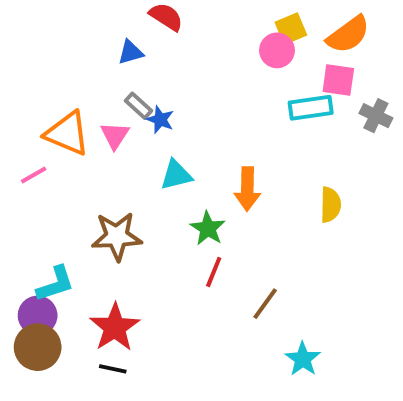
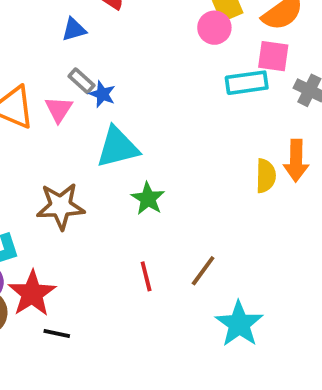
cyan triangle: (176, 175) -> (118, 147), size x1.4
orange arrow: (247, 189) -> (296, 161), moved
red line: (214, 272) -> (146, 276), moved, turned -36
red star: (115, 327) -> (32, 294), moved
cyan star: (303, 359) -> (239, 324), size x1.4

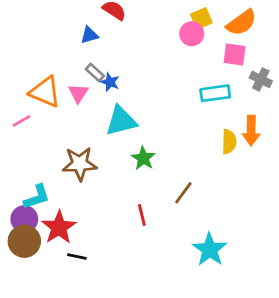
cyan rectangle: (247, 83) -> (215, 93), moved
brown line: (203, 271) -> (183, 193), moved

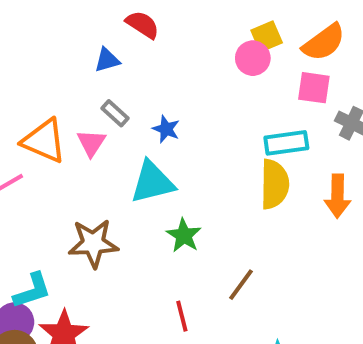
blue star: (110, 82) -> (166, 129), moved
yellow semicircle: (229, 142) -> (274, 184), moved, size x1.4

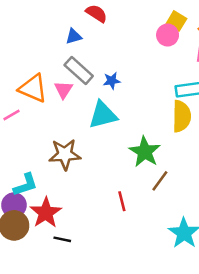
yellow square: (267, 36) -> (176, 21), turned -36
gray rectangle: (115, 113) -> (79, 71), size x1.6
blue star: (166, 129) -> (112, 81), turned -30
green star: (184, 235) -> (145, 152), moved, size x1.4

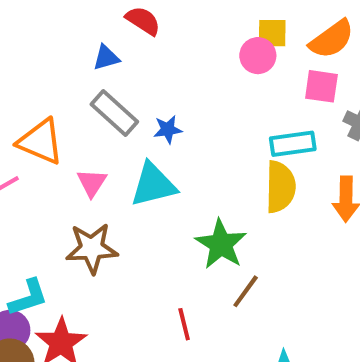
yellow square: (176, 21) -> (272, 33), turned -30
pink triangle: (63, 90) -> (92, 183), moved

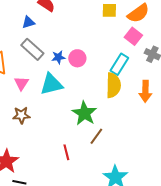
pink circle: (258, 56) -> (77, 58), moved
pink square: (321, 86) -> (133, 36), turned 30
cyan rectangle: (293, 144) -> (119, 64), turned -50
brown star: (92, 248) -> (21, 115), size x0.7

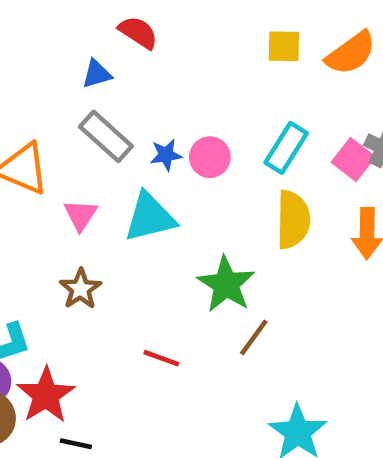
pink square: (133, 36) -> (353, 159), moved
cyan rectangle: (119, 64) -> (286, 148), moved
brown star: (21, 115) -> (80, 289), turned -30
red line: (66, 152) -> (161, 358), moved, turned -56

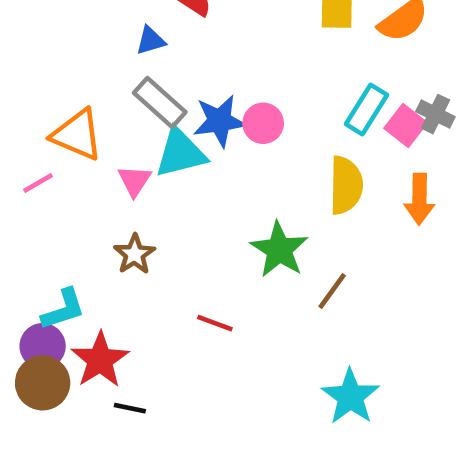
cyan rectangle: (286, 148) -> (367, 109), moved
blue star: (166, 155) -> (219, 121), size x1.6
cyan triangle: (150, 217) -> (180, 153), moved
brown line: (254, 337) -> (332, 291), moved

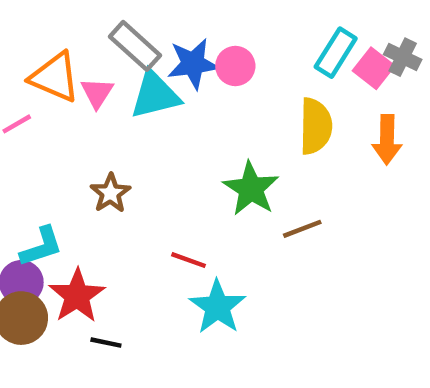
pink triangle: (134, 181) -> (97, 93), moved
brown line: (332, 291) -> (302, 229), turned 33
cyan star: (350, 397) -> (217, 307), moved

